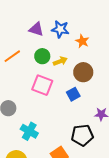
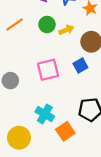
pink square: (42, 85) -> (48, 70), moved, turned -35
cyan cross: (29, 131) -> (45, 114), moved

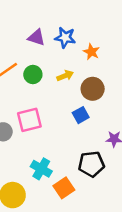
green circle: (47, 24) -> (33, 74), moved
pink square: (48, 70) -> (29, 120), moved

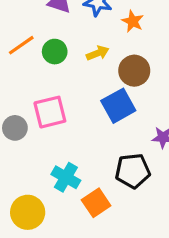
blue square: (81, 115) -> (118, 106), size x1.5

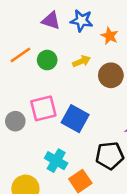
blue square: (118, 106) -> (75, 119), moved, turned -32

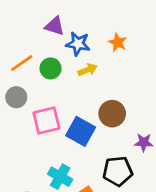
blue star: (82, 21) -> (78, 44), moved
brown circle: (111, 75) -> (112, 114), moved
gray circle: (15, 121) -> (16, 97), moved

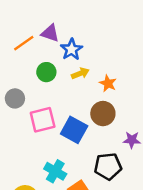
orange star: (118, 42) -> (108, 83), moved
blue star: (78, 44) -> (72, 49), turned 30
orange line: (22, 63) -> (24, 43), moved

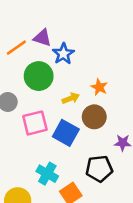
green circle: (46, 72) -> (39, 76), size x1.5
yellow arrow: (80, 73) -> (71, 98), moved

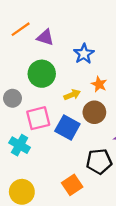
orange line: (16, 48) -> (21, 29), moved
blue star: (63, 54) -> (84, 54), moved
cyan cross: (47, 174) -> (20, 145), moved

